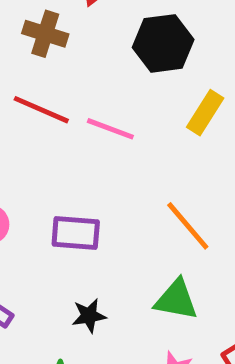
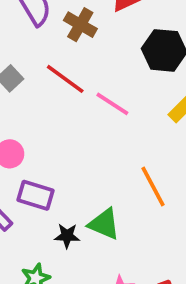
purple rectangle: (76, 233) -> (36, 195), moved
green triangle: (176, 300) -> (104, 224), moved

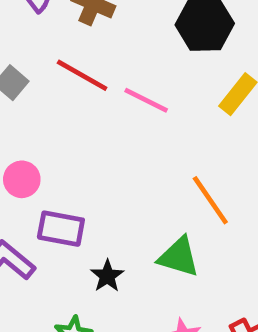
green triangle: (104, 224) -> (179, 257), moved
black star: (67, 236) -> (107, 276), turned -30

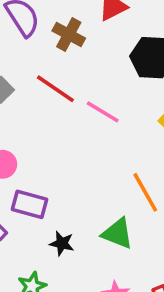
black star: (107, 276) -> (62, 243), turned -30

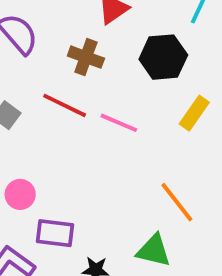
brown cross: (69, 35) -> (86, 57), moved

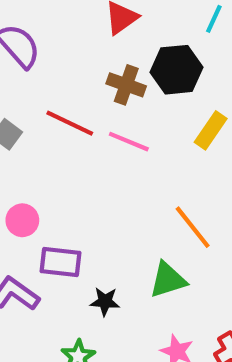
brown cross: (86, 57) -> (126, 85), moved
green triangle: (154, 251) -> (168, 280), turned -30

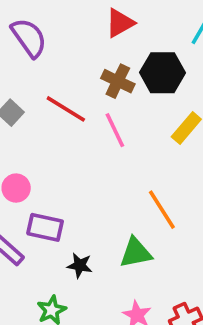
pink line: (129, 142) -> (115, 130), turned 36

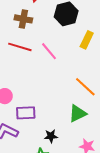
brown cross: (118, 81) -> (23, 19), moved
black star: (80, 265) -> (51, 136), moved

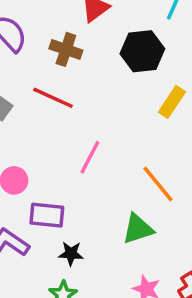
pink line: (49, 51) -> (90, 157), moved, turned 60
black star: (51, 136) -> (71, 254), moved

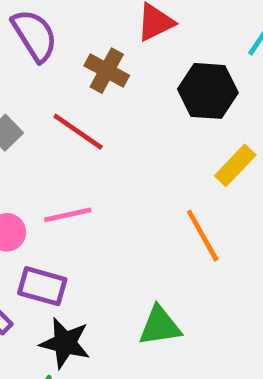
pink line: (90, 157) -> (68, 215), moved, turned 40
orange line: (158, 184) -> (203, 236), moved
black star: (71, 254) -> (65, 343), size x1.5

